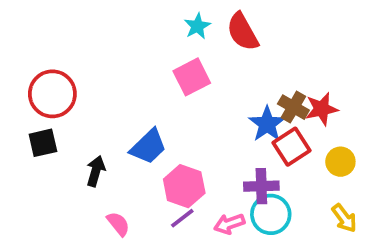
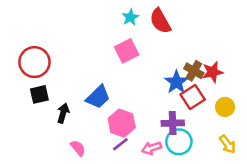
black square: (43, 143) -> (39, 94), moved

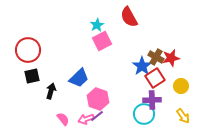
cyan star: (130, 17) -> (97, 25), moved
purple cross: (173, 123) -> (152, 100), moved
pink arrow: (152, 148) -> (86, 119), moved

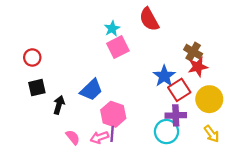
red circle: (28, 50) -> (32, 57), size x0.6
brown cross: (156, 57) -> (193, 52), moved
yellow circle: (181, 86) -> (209, 99), size x1.5
purple line: (97, 116) -> (112, 134), turned -48

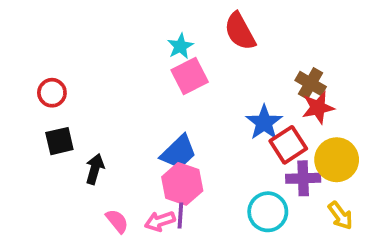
blue trapezoid: (91, 90) -> (178, 152), moved
purple cross: (176, 115) -> (303, 178), moved

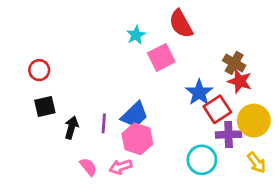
pink square: (190, 76) -> (161, 57), moved
red star: (318, 108) -> (240, 81), turned 30
purple line: (180, 216) -> (104, 123), moved

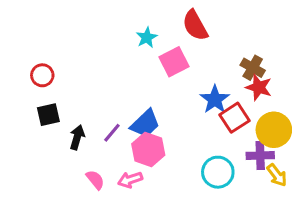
purple line: (104, 123) -> (112, 133), turned 36
purple cross: (229, 135) -> (260, 155), moved

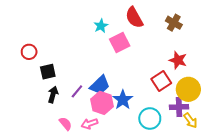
brown cross: (253, 68) -> (174, 23), moved
blue star: (215, 100) -> (123, 100), moved
black square: (48, 115) -> (48, 72), moved

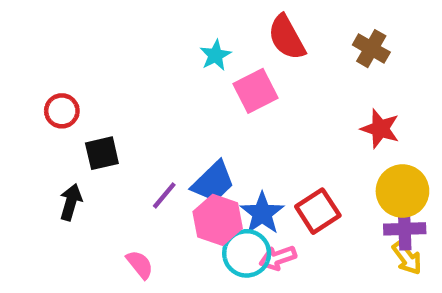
red square: (161, 81) -> (318, 211), moved
black arrow: (53, 95) -> (71, 202), moved
purple cross: (179, 107) -> (405, 229), moved
cyan circle: (150, 118) -> (247, 253), moved
pink arrow: (89, 124) -> (278, 258), moved

